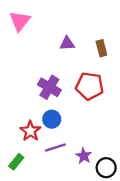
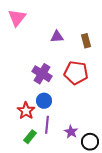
purple line: (55, 148) -> (47, 125), turned -66
green rectangle: (16, 162) -> (30, 137), moved

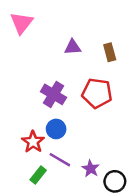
purple line: (47, 125) -> (60, 160), turned -66

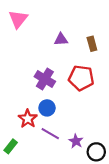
green rectangle: (38, 175) -> (11, 146), moved

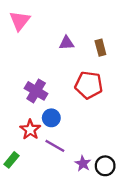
purple cross: (45, 79) -> (36, 91), moved
purple star: (76, 141) -> (83, 163), moved

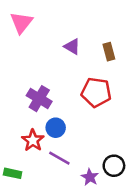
purple triangle: (67, 43) -> (72, 47), turned 35
green rectangle: (12, 160) -> (13, 173), turned 63
black circle: (105, 166) -> (114, 166), moved

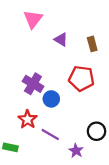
pink triangle: (21, 23) -> (33, 19), moved
blue circle: (56, 128) -> (51, 99), moved
black circle: (114, 166) -> (97, 131), moved

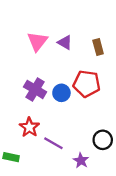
pink triangle: (33, 19) -> (37, 41), moved
blue circle: (51, 99) -> (61, 93), moved

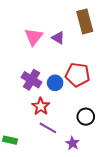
brown rectangle: (98, 47) -> (85, 21), moved, size x1.6
red star: (29, 127) -> (41, 106), moved
black circle: (103, 140) -> (86, 117), moved

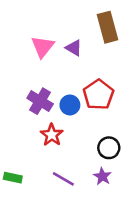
red pentagon: (78, 75) -> (98, 95), turned 30
purple line: (48, 128) -> (63, 179), moved
purple star: (72, 143) -> (102, 176), moved

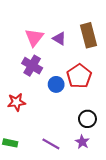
brown rectangle: (108, 27) -> (89, 35), moved
purple cross: (40, 101) -> (32, 66), moved
red star: (52, 135) -> (16, 102), moved, turned 30

